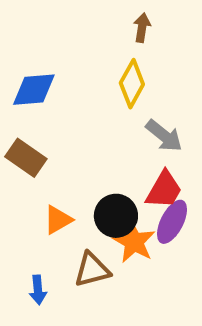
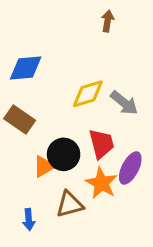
yellow diamond: (132, 84) -> (88, 94), moved, turned 44
red trapezoid: (164, 190) -> (101, 144), moved, turned -44
black circle: (116, 216) -> (64, 154), moved

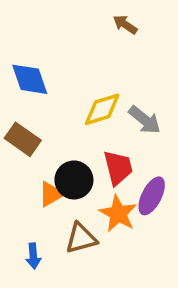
brown arrow: (108, 21) -> (125, 25), turned -65
blue diamond: (26, 68) -> (30, 79), turned 76

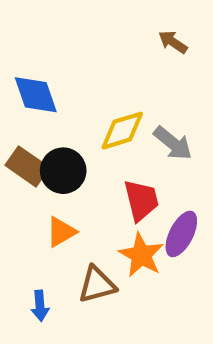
brown arrow: (125, 25) -> (173, 42), moved
black circle: (74, 180) -> (63, 171), moved

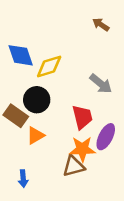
yellow diamond: (122, 131) -> (49, 66), moved
brown rectangle: (27, 166) -> (16, 116), moved
orange star: (141, 255) -> (82, 149), turned -30
brown triangle: (97, 285) -> (74, 166), moved

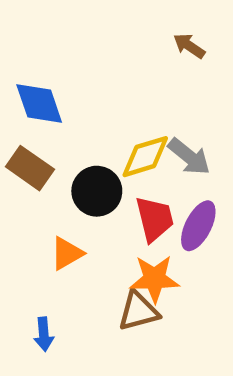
yellow diamond: (49, 66) -> (145, 157), moved
black circle: (37, 100) -> (97, 191), moved
brown rectangle: (16, 116) -> (30, 168), moved
purple ellipse: (106, 137) -> (198, 226), moved

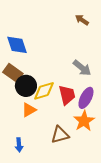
yellow diamond: (145, 157) -> (44, 91), moved
black circle: (97, 191) -> (26, 86), moved
orange star: (154, 279) -> (84, 121), moved, turned -30

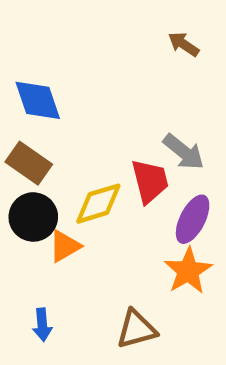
black circle: (26, 86) -> (33, 217), moved
red trapezoid: (67, 95) -> (150, 181), moved
brown triangle: (60, 135) -> (136, 329), moved

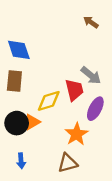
brown rectangle: (29, 163) -> (14, 81), turned 60
black circle: (33, 217) -> (17, 123), moved
orange star: (188, 271) -> (76, 134), moved

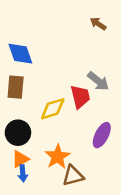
purple ellipse: (95, 109) -> (102, 135), moved
orange triangle: (32, 122) -> (20, 159), moved
orange star: (76, 134) -> (57, 157), moved

